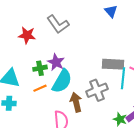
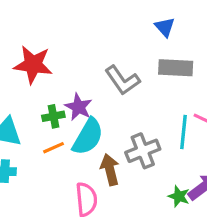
gray L-shape: (58, 24) -> (122, 80), moved
red star: (27, 35) -> (33, 65), size x1.4
gray rectangle: (113, 64) -> (176, 68), moved

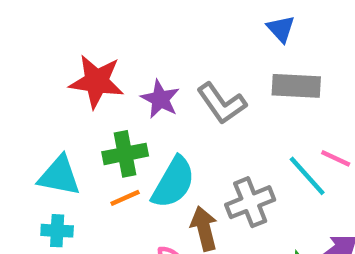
purple star: (79, 107) -> (160, 99), moved
green cross: (53, 116) -> (125, 154), size x1.4
cyan line: (184, 132) -> (307, 176), turned -48

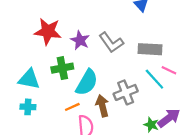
gray rectangle: (296, 86) -> (150, 49), moved
orange line: (125, 198) -> (72, 107), moved

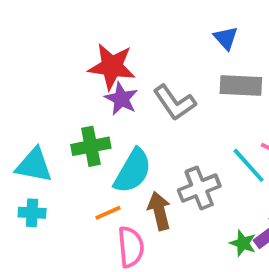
red star: (48, 31) -> (112, 66), moved
gray rectangle: (150, 49) -> (241, 85), moved

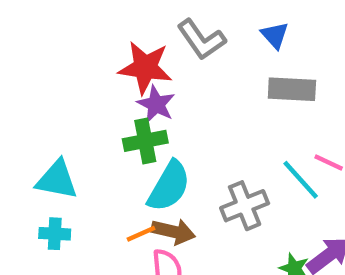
gray L-shape: (174, 103) -> (201, 40), moved
green cross: (91, 146) -> (145, 141), moved
brown arrow: (159, 211) -> (173, 232), moved, turned 117

